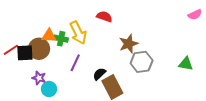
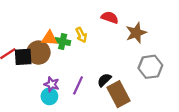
yellow arrow: (78, 33) -> (81, 35), size x0.6
brown star: (128, 44) -> (136, 33), moved
purple line: (75, 63) -> (78, 85), moved
purple star: (39, 78) -> (52, 84), moved

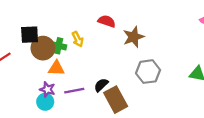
orange triangle: (49, 38) -> (56, 68), moved
brown circle: (38, 53) -> (43, 48), moved
black square: (23, 57) -> (30, 35), moved
purple line: (78, 85) -> (74, 91), turned 54

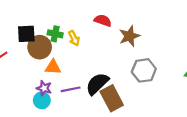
green cross: (59, 46) -> (55, 34), moved
black semicircle: (101, 85) -> (97, 84), size x1.6

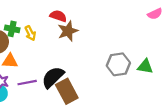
brown star: (129, 36) -> (68, 31), moved
gray hexagon: (144, 70) -> (118, 64), moved

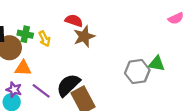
green triangle: (145, 66) -> (157, 64), moved
purple line: (27, 83) -> (41, 91), turned 48

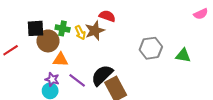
brown star: (84, 36) -> (95, 31), moved
gray hexagon: (137, 72) -> (151, 48), moved

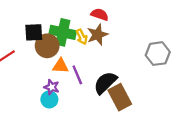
red semicircle: (107, 16) -> (100, 14), moved
green cross: (63, 28) -> (63, 32), size x1.6
purple line: (77, 80) -> (77, 75), moved, turned 30

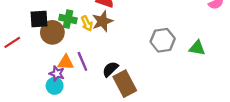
green cross: (63, 32) -> (68, 19), size x0.7
orange triangle: (61, 66) -> (66, 62), moved
black semicircle: (105, 83) -> (110, 69), size x0.7

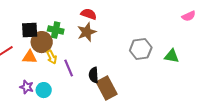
yellow arrow: (87, 23) -> (52, 57), moved
orange triangle: (66, 62) -> (30, 57), moved
black semicircle: (110, 69) -> (94, 75), turned -49
purple star: (57, 74) -> (27, 87), moved

